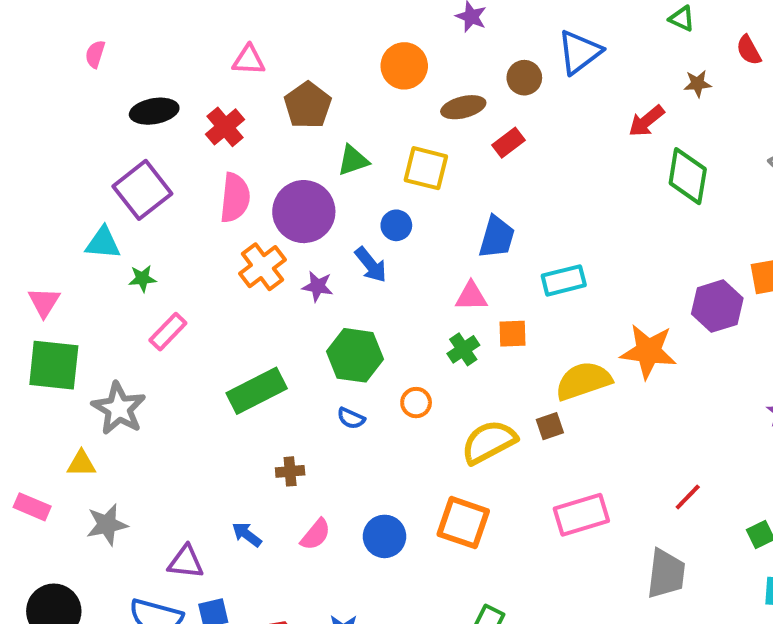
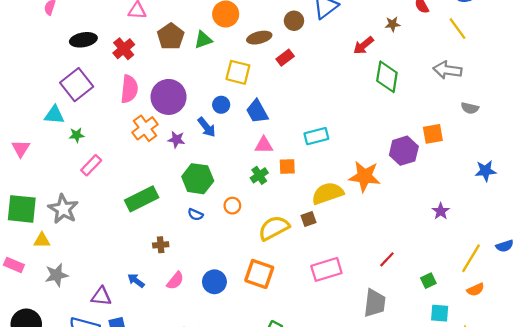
green triangle: (353, 160) -> (203, 40), moved
blue trapezoid: (497, 237) -> (257, 111), moved, turned 135
green square: (54, 365) -> (22, 209), moved

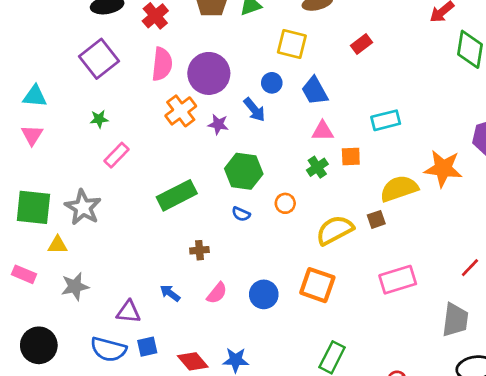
red rectangle: (285, 58) -> (362, 44), moved
cyan triangle: (54, 115) -> (35, 96), moved

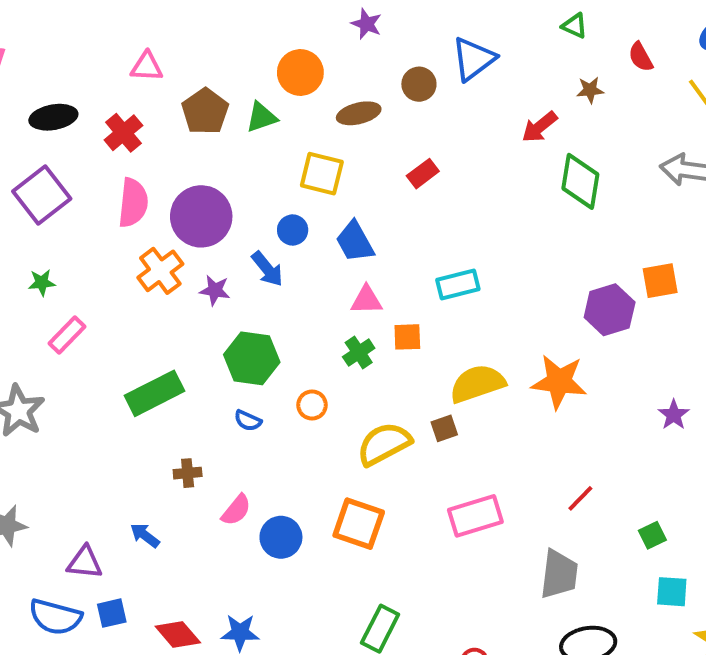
orange star: (443, 169) -> (559, 382), moved
pink semicircle: (217, 293) -> (236, 510), moved

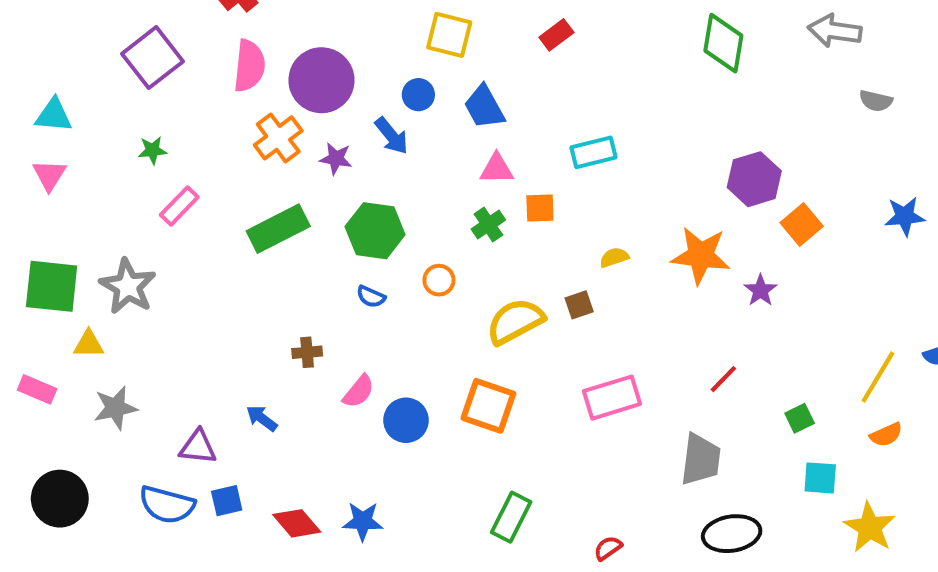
orange square: (660, 281) -> (802, 224), moved, turned -30
yellow semicircle: (477, 384) -> (614, 257), size x0.5
green rectangle: (155, 393) -> (278, 229), moved
purple star: (674, 415) -> (760, 290), moved

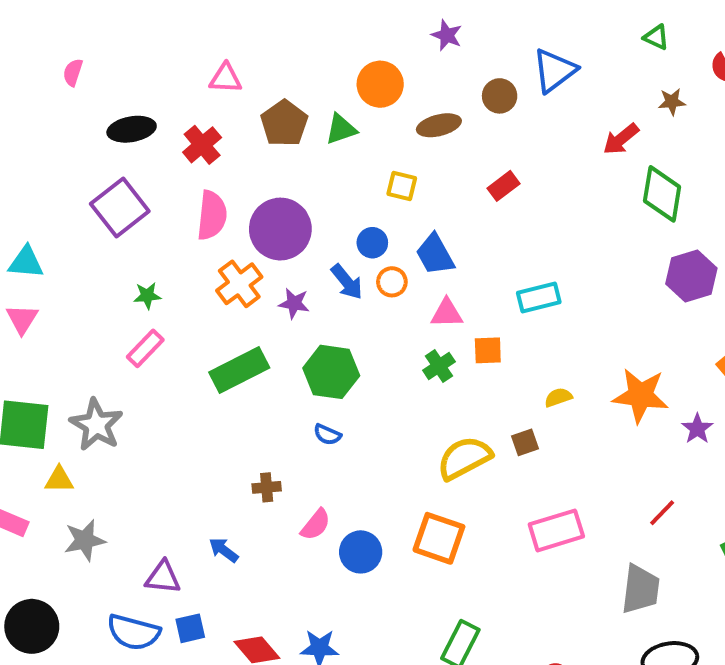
yellow square: (449, 35) -> (402, 186), size x0.7
green star: (153, 150) -> (147, 296), moved
purple hexagon: (754, 179) -> (691, 276), moved
orange circle: (439, 280) -> (392, 282), moved

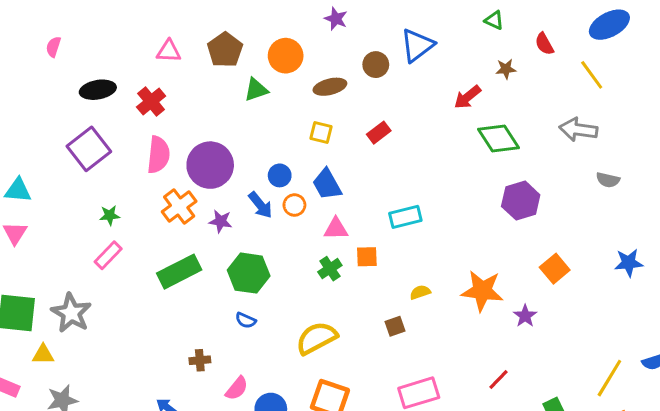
brown pentagon: (284, 123) -> (225, 50), moved
yellow square: (402, 186) -> (321, 133), moved
green diamond: (662, 194) -> (499, 138), turned -42
yellow semicircle: (464, 458) -> (317, 338), moved

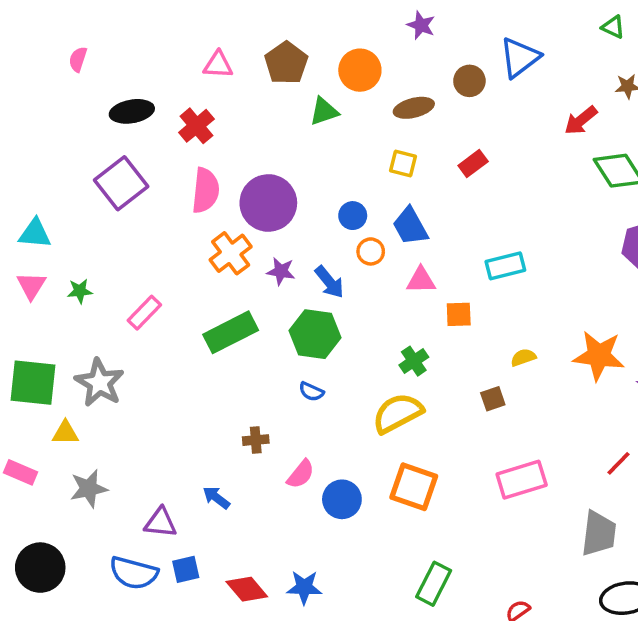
blue arrow: (260, 205) -> (329, 282), moved
green star: (110, 215) -> (80, 291), moved
green cross: (330, 269) -> (414, 361), moved

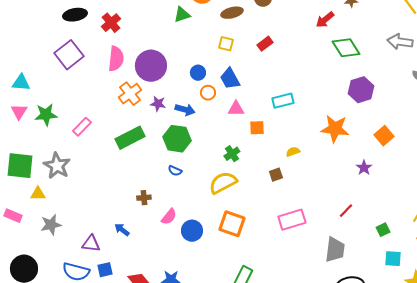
blue arrow: (329, 282) -> (185, 110), turned -36
green star: (80, 291) -> (46, 115), size x1.6
orange star: (599, 356) -> (335, 129), moved

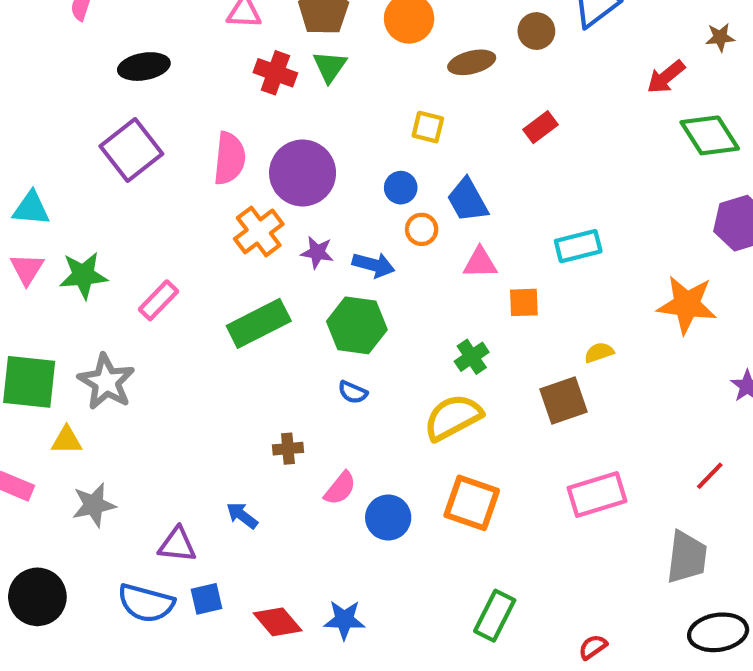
green triangle: (182, 15) -> (330, 67), moved, turned -36
red cross: (111, 23) -> (275, 73), moved, turned -30
yellow square: (226, 44) -> (428, 127), moved
brown square: (276, 175) -> (564, 401), size x1.6

